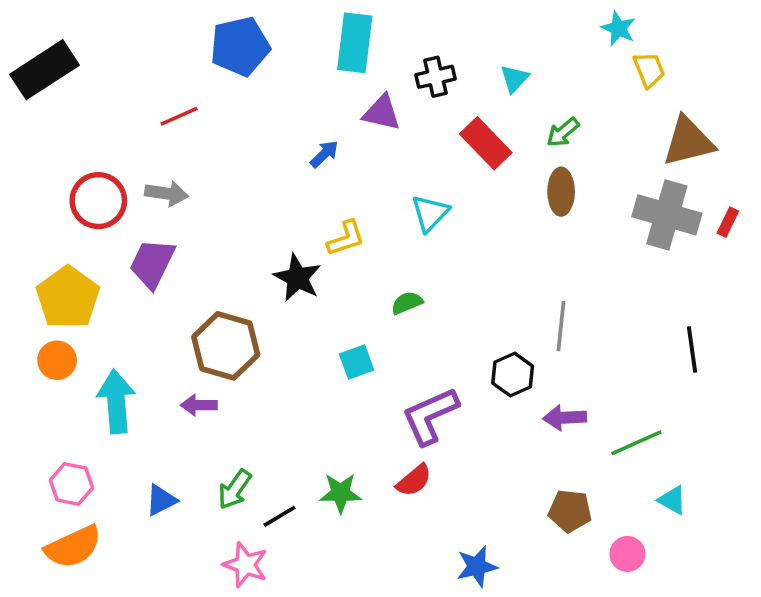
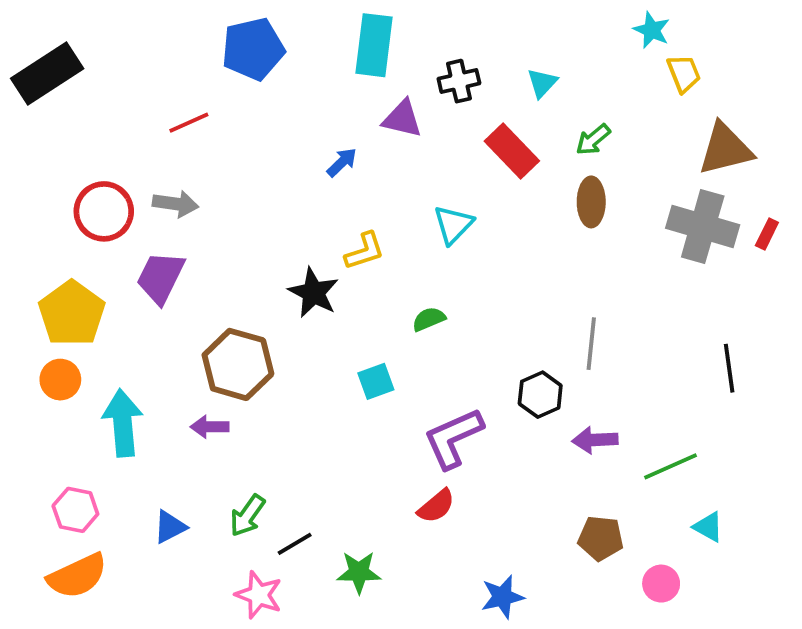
green star: (340, 493) -> (359, 572), moved

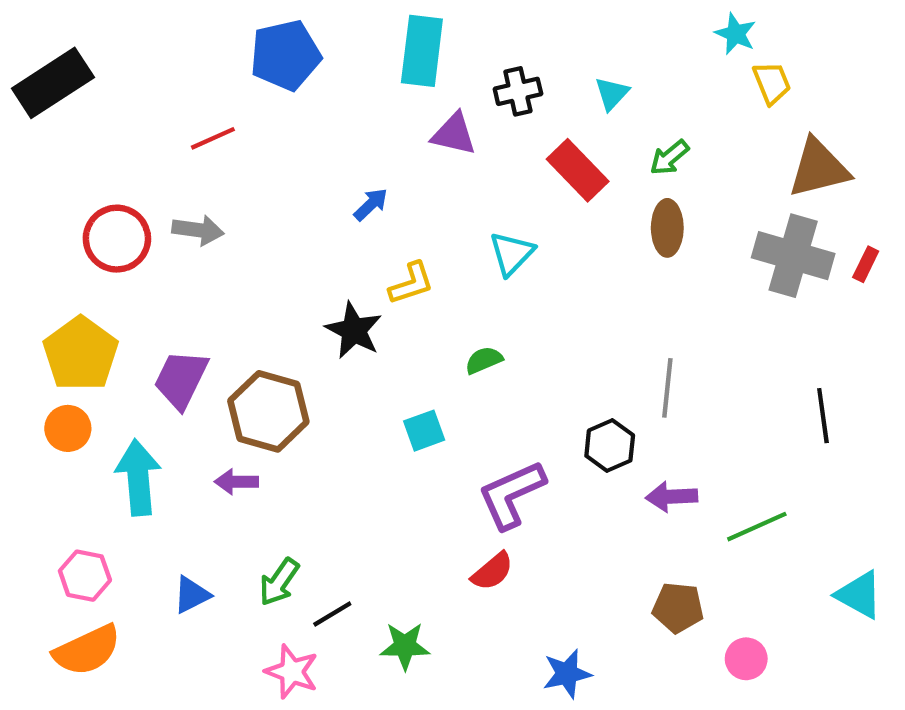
blue arrow: (342, 162) -> (371, 204), moved
purple trapezoid: (160, 278) -> (181, 379), moved
cyan triangle: (708, 527) -> (859, 595), moved, size x1.4

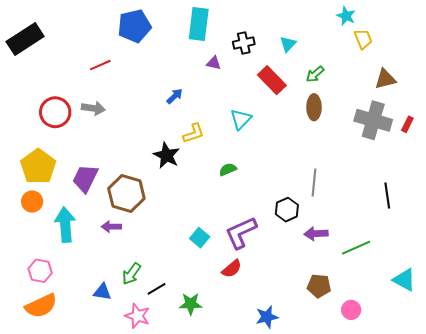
purple triangle: (454, 134) -> (214, 63), size x0.7
brown triangle: (819, 168) -> (385, 79), size x0.7
cyan square: (424, 431) -> (200, 238), moved, turned -30
blue triangle: (192, 595) -> (102, 292), moved, turned 36

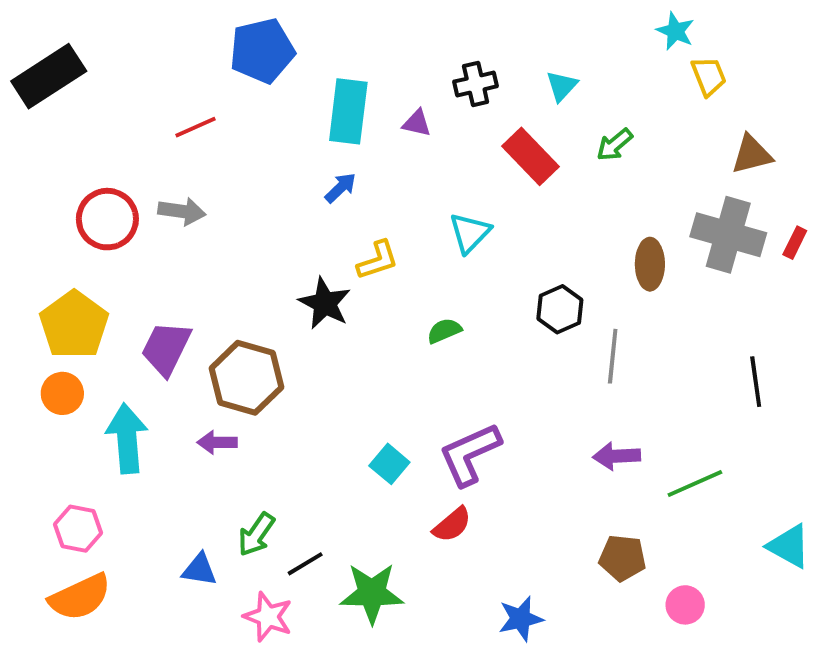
cyan rectangle: (199, 24) -> (348, 111), moved
brown ellipse: (314, 107) -> (650, 264), moved
black hexagon: (287, 210) -> (560, 309), moved
green star: (191, 304) -> (372, 593), size x1.4

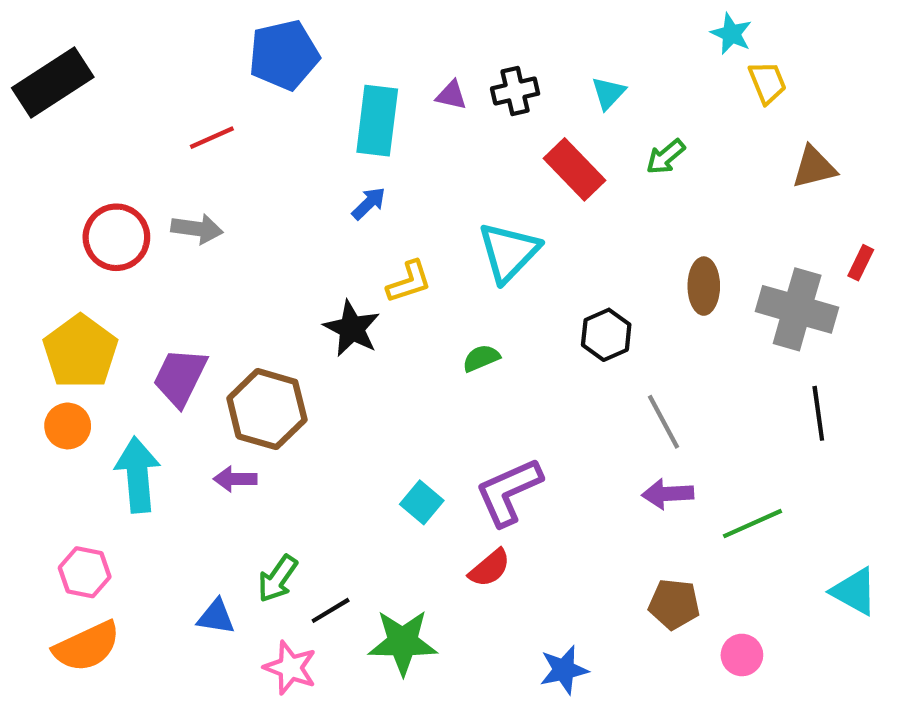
purple triangle: (417, 123) -> (451, 95), moved
cyan triangle: (470, 233) -> (509, 252), size x1.4
gray cross: (728, 235) -> (797, 309), moved
gray line: (613, 356) -> (663, 422), moved, turned -34

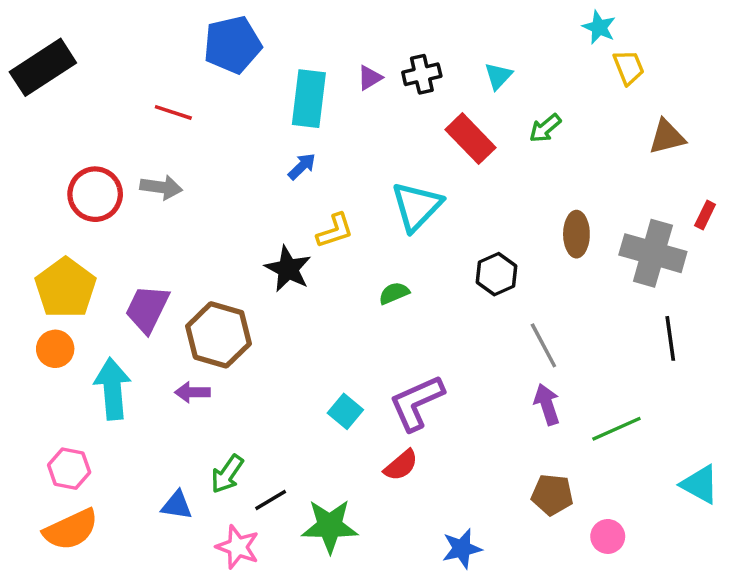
purple triangle: (451, 95) -> (370, 78), turned -44
red line: (212, 138) -> (173, 112), turned 42
purple arrow: (668, 494) -> (547, 404), turned 75

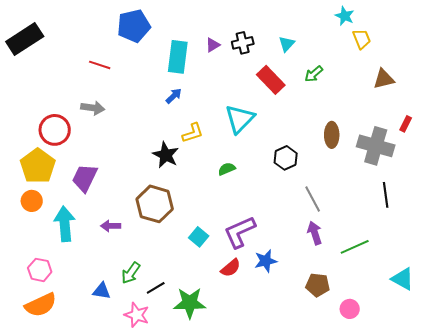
red circle: (95, 194) -> (55, 130), moved
brown hexagon: (219, 335) -> (155, 204), moved
blue star: (462, 549) -> (266, 261), moved

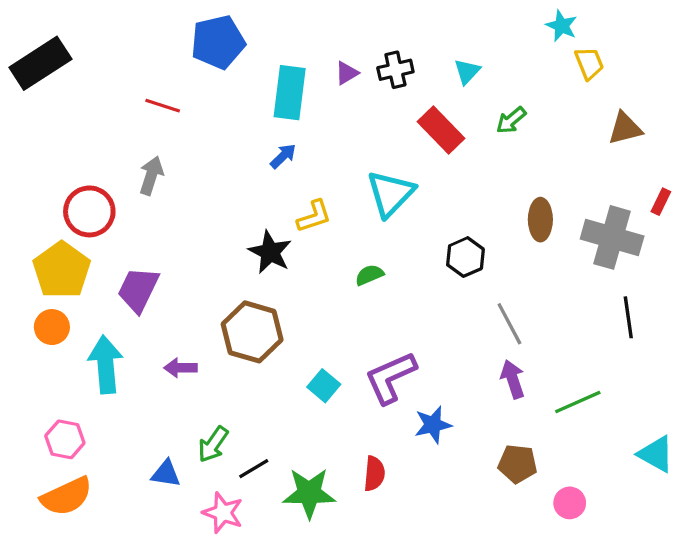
gray arrow: (93, 108) -> (151, 176), turned -80
red semicircle: (231, 268) -> (374, 474), moved, turned -45

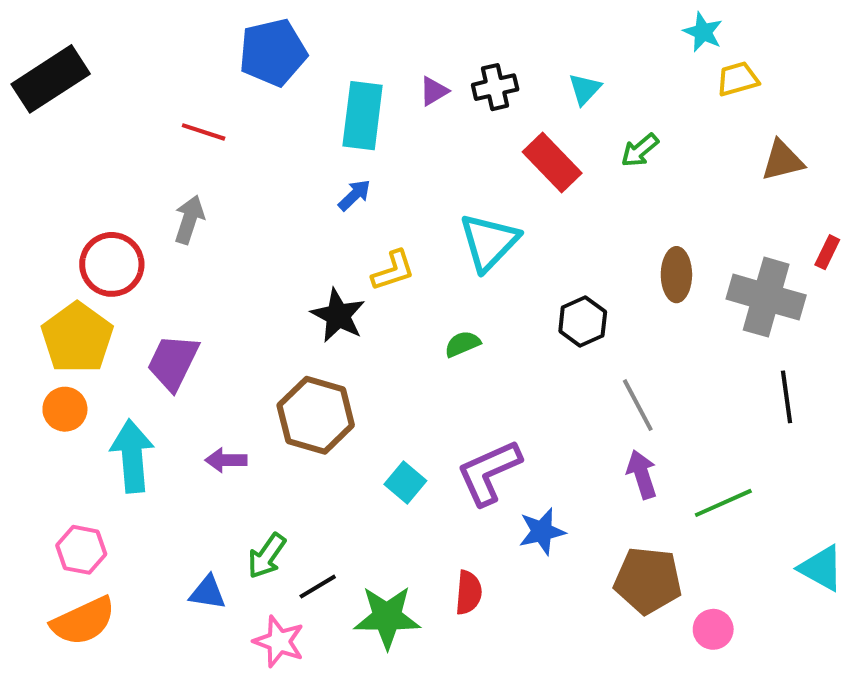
yellow trapezoid: (589, 63) -> (738, 79), turned -84
brown pentagon: (518, 464) -> (648, 580), size x1.4

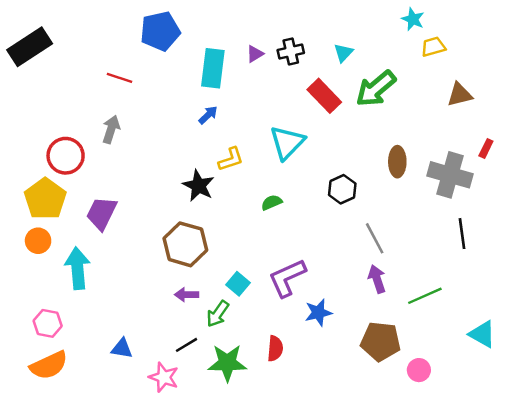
green arrow: (640, 150) -> (376, 89), size x1.8
purple arrow: (226, 460) -> (187, 295), moved
green arrow: (267, 556) -> (218, 314), moved

